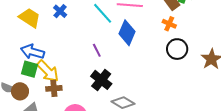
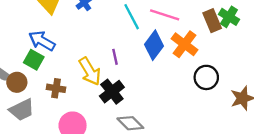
orange cross: (169, 24) -> (185, 44), moved, size x1.6
yellow arrow: (48, 71) -> (90, 71), moved

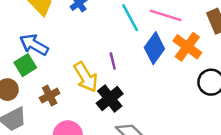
green square: (34, 60) -> (25, 65), turned 30
brown cross: (56, 88) -> (50, 96), turned -36

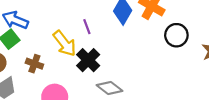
brown cross: (50, 96) -> (34, 64), turned -36

